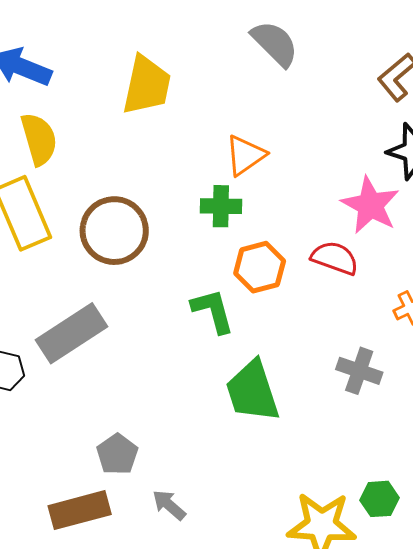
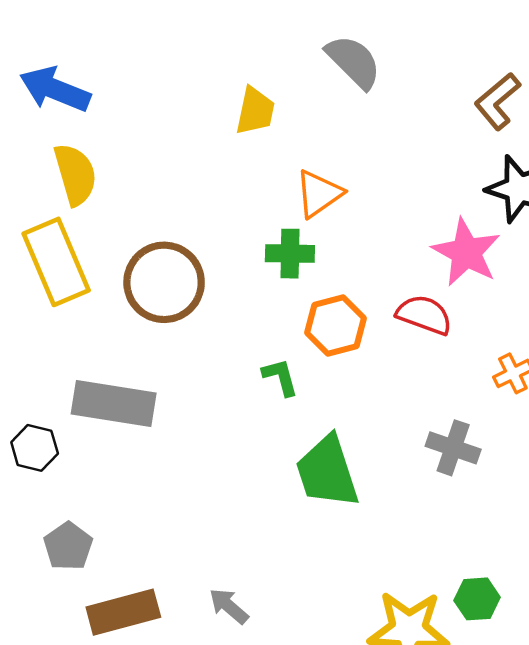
yellow trapezoid: (147, 85) -> (255, 111), moved, size x0.7
green L-shape: (213, 311) -> (280, 377), size x0.7
gray rectangle: (71, 333) -> (114, 403), turned 42
gray pentagon: (117, 454) -> (68, 546), moved

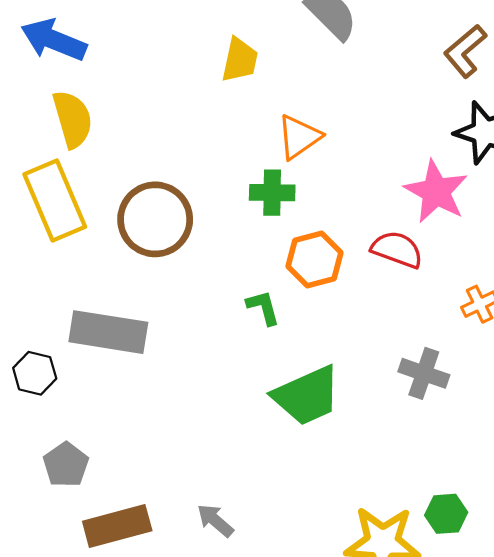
green trapezoid: (327, 472) -> (307, 396), turned -96

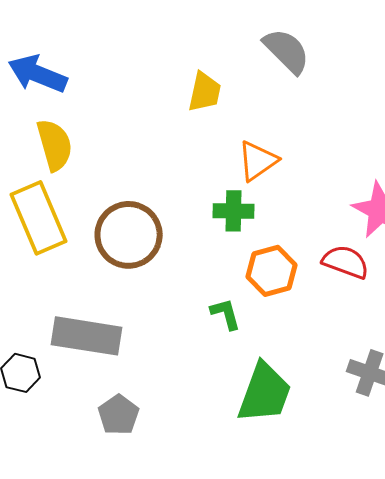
green trapezoid: (307, 396) -> (265, 393), turned -46
gray pentagon: (66, 465) -> (119, 415), moved

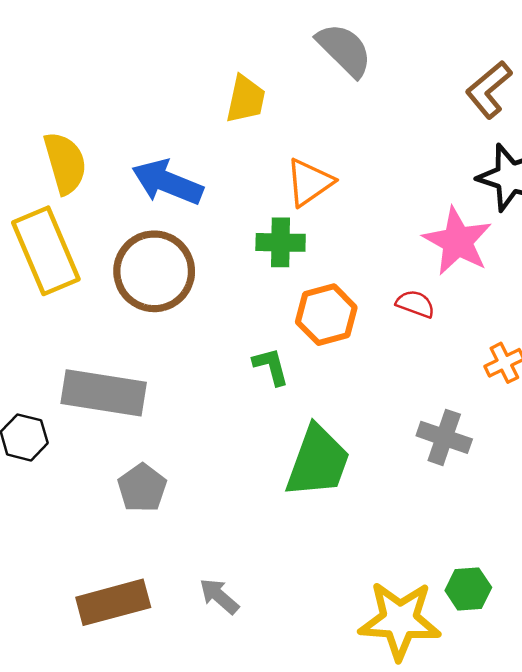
blue arrow: (38, 74) -> (167, 182), moved
red semicircle: (346, 262) -> (415, 304), size x0.7

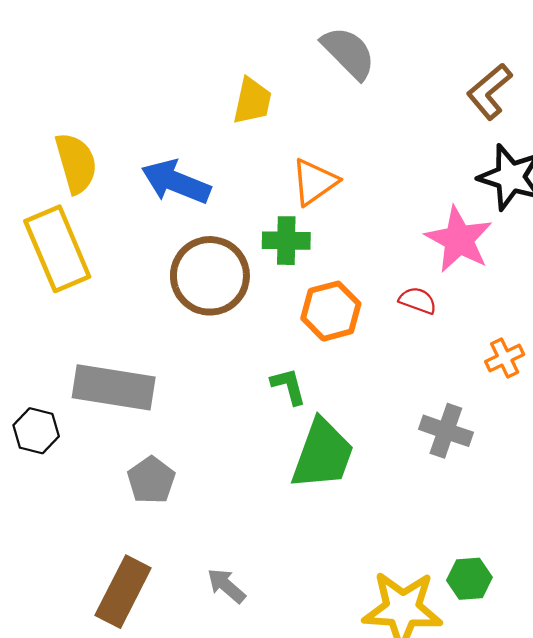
brown circle: (154, 271) -> (210, 276), moved
green L-shape: (271, 366) -> (289, 386), moved
brown rectangle: (113, 602) -> (123, 592), turned -48

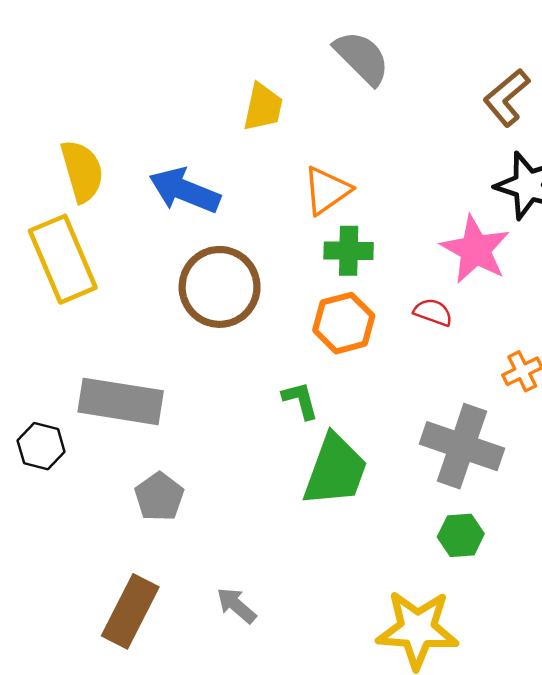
green cross: (286, 241) -> (349, 251), moved
gray cross: (446, 431) -> (462, 446), size x1.5
green hexagon: (469, 579) -> (461, 535), moved

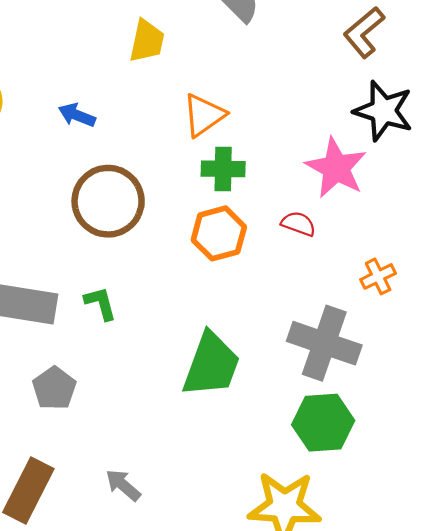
blue arrow: (185, 190) -> (77, 115), size x0.6
green L-shape: (300, 400) -> (101, 303), moved
green hexagon: (461, 535) -> (323, 423), size x1.5

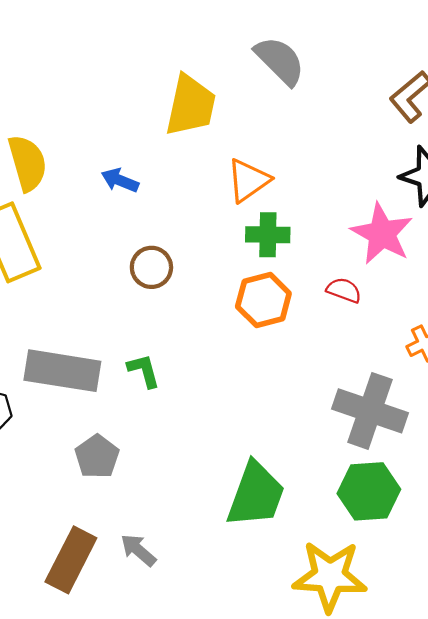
yellow trapezoid: (147, 41) -> (191, 105), size x1.4
brown circle: (108, 201) -> (151, 267), size x0.6
green trapezoid: (211, 365) -> (256, 495), moved
gray arrow: (123, 485) -> (138, 550), moved

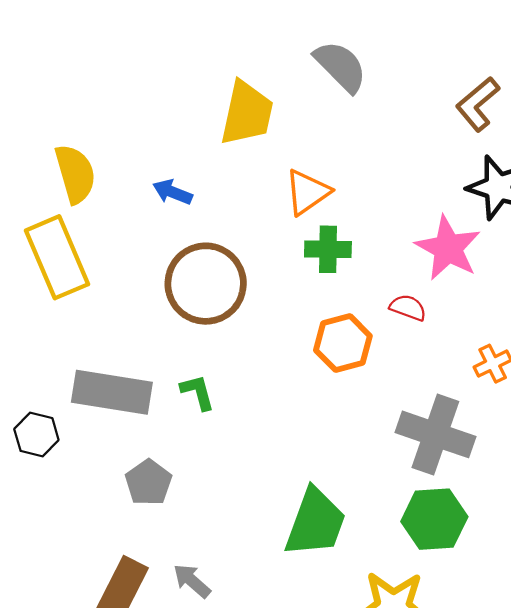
brown circle: (151, 267) -> (206, 284), size x1.8
orange hexagon: (263, 300) -> (343, 343), moved

